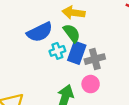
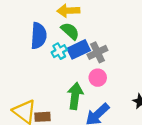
blue semicircle: (40, 32) -> (39, 36), turned -50
blue rectangle: (77, 53) -> (79, 49), turned 55

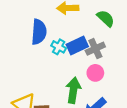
green semicircle: (70, 31) -> (106, 18), moved
cyan cross: (59, 51) -> (59, 47), turned -32

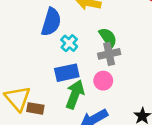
green semicircle: (106, 18) -> (108, 38), moved
blue rectangle: (77, 45) -> (67, 73), moved

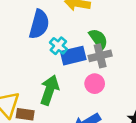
blue rectangle: (67, 73) -> (73, 56), moved
green arrow: (75, 94) -> (50, 90), moved

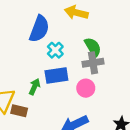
blue rectangle: (73, 56) -> (56, 76), moved
green arrow: (50, 90) -> (35, 87), moved, size x0.6

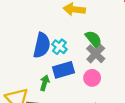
blue semicircle: (39, 29) -> (42, 45), moved
gray cross: (93, 63) -> (96, 54), turned -30

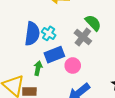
green semicircle: (94, 39) -> (93, 23), moved
pink circle: (92, 78) -> (73, 66), moved

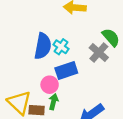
pink circle: (73, 66) -> (50, 85), moved
green arrow: (38, 68) -> (53, 102), moved

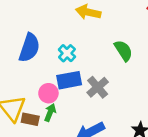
blue semicircle: (43, 46) -> (29, 48), moved
gray cross: (99, 53) -> (98, 87), moved

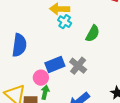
green semicircle: (123, 51) -> (93, 33), turned 72
cyan cross: (67, 53) -> (65, 22), moved

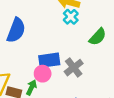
pink circle: (41, 78) -> (43, 74), moved

